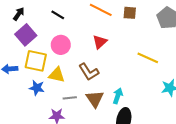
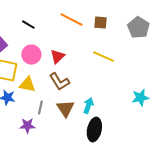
red triangle: (100, 42) -> (57, 57), moved
yellow line: (148, 58) -> (103, 57), moved
gray line: (70, 98) -> (40, 108), turned -72

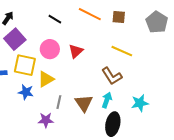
black line: (28, 25) -> (55, 19), moved
brown L-shape: (59, 82) -> (112, 76), moved
yellow triangle: (27, 85) -> (46, 79), turned -42
cyan star: (140, 98) -> (140, 103), moved

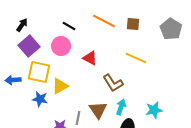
pink circle: (50, 49) -> (61, 46), moved
red triangle: (76, 51) -> (90, 58), turned -49
brown L-shape: (112, 76) -> (113, 83), moved
gray line: (59, 102) -> (78, 118), moved

